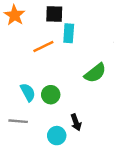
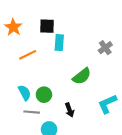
orange line: (43, 47) -> (28, 55), moved
gray line: (18, 121) -> (32, 112), moved
black arrow: (76, 122) -> (70, 110), moved

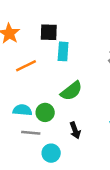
green semicircle: (82, 76) -> (71, 91), moved
cyan semicircle: (25, 93) -> (22, 110), turned -56

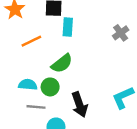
green semicircle: (71, 91) -> (62, 63), moved
black arrow: (75, 130) -> (79, 105), size x1.5

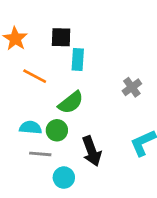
gray cross: (121, 33) -> (132, 87), moved
orange line: (31, 41) -> (35, 76), turned 54

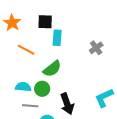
gray cross: (132, 87) -> (96, 48), moved

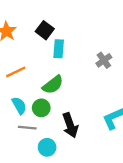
black square: (45, 22) -> (45, 30), turned 35
orange line: (26, 50) -> (16, 72), moved, turned -54
cyan semicircle: (23, 87) -> (19, 106), turned 56

